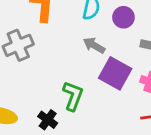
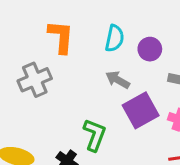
purple square: (115, 73) -> (141, 110), turned 32

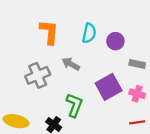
gray cross: (35, 80) -> (38, 75), moved
gray arrow: (118, 80) -> (71, 64), moved

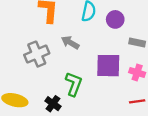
purple square: (109, 87) -> (108, 66), turned 30

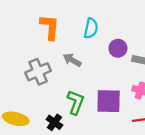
purple circle: (115, 19) -> (118, 48), moved
purple square: (108, 66) -> (109, 101), moved

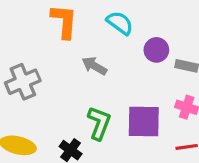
cyan semicircle: (91, 28) -> (120, 23), turned -66
gray cross: (38, 72) -> (23, 82), moved

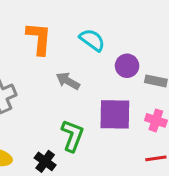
purple square: (144, 121) -> (115, 114), moved

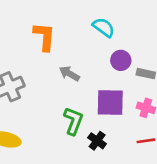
cyan semicircle: (92, 40) -> (104, 27), moved
black cross: (45, 161) -> (97, 141), moved

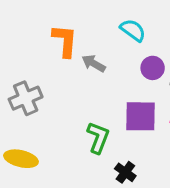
gray arrow: (69, 74) -> (94, 63), moved
black cross: (97, 141) -> (125, 172), moved

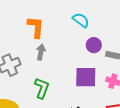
gray arrow: (94, 63) -> (41, 52), moved, turned 70
green L-shape: (98, 138) -> (42, 88), moved

